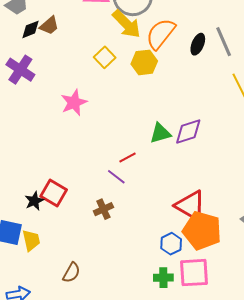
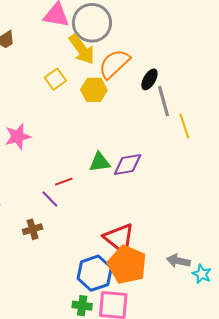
gray line: (224, 42) -> (164, 101), moved
pink star: (74, 103) -> (18, 137), moved
blue hexagon: (171, 244) -> (95, 273), size x1.6

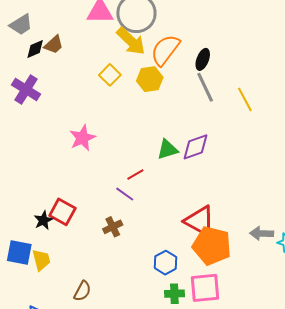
gray line: (164, 101) -> (205, 87), moved
blue hexagon: (95, 273) -> (166, 263), moved, size x0.7

